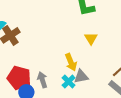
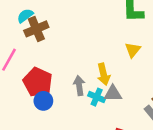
gray arrow: (42, 80) -> (79, 86), moved
cyan cross: (69, 82) -> (97, 97), turned -32

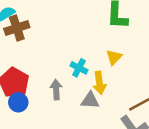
yellow arrow: (104, 74) -> (99, 83), moved
cyan cross: (97, 97) -> (79, 68), moved

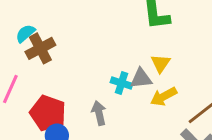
yellow arrow: (99, 83) -> (164, 97), moved, turned 80
gray triangle: (90, 100) -> (141, 78), moved

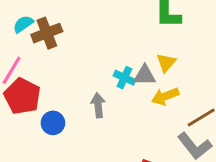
cyan semicircle: (25, 33) -> (23, 24), moved
red pentagon: (48, 113) -> (22, 96), moved

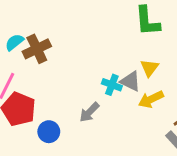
gray triangle: (145, 75) -> (130, 81), turned 30
gray arrow: (98, 105) -> (89, 112), turned -125

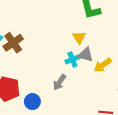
yellow triangle: (149, 68) -> (79, 37), moved
cyan cross: (112, 85) -> (72, 59), turned -32

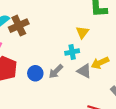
gray triangle: (86, 55) -> (84, 71), moved
blue circle: (32, 102) -> (35, 73), moved

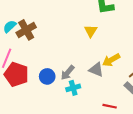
cyan cross: (72, 52) -> (73, 88), moved

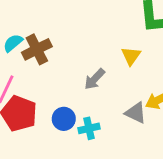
gray arrow: (68, 73) -> (95, 79), moved
cyan cross: (73, 88) -> (89, 128), moved

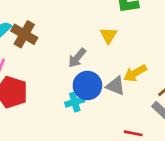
brown cross: (37, 49) -> (24, 34), turned -30
blue circle: (64, 119) -> (87, 86), moved, size x1.4

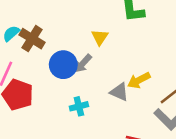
yellow triangle: (108, 35) -> (100, 37), moved
blue circle: (87, 86) -> (63, 65), moved

